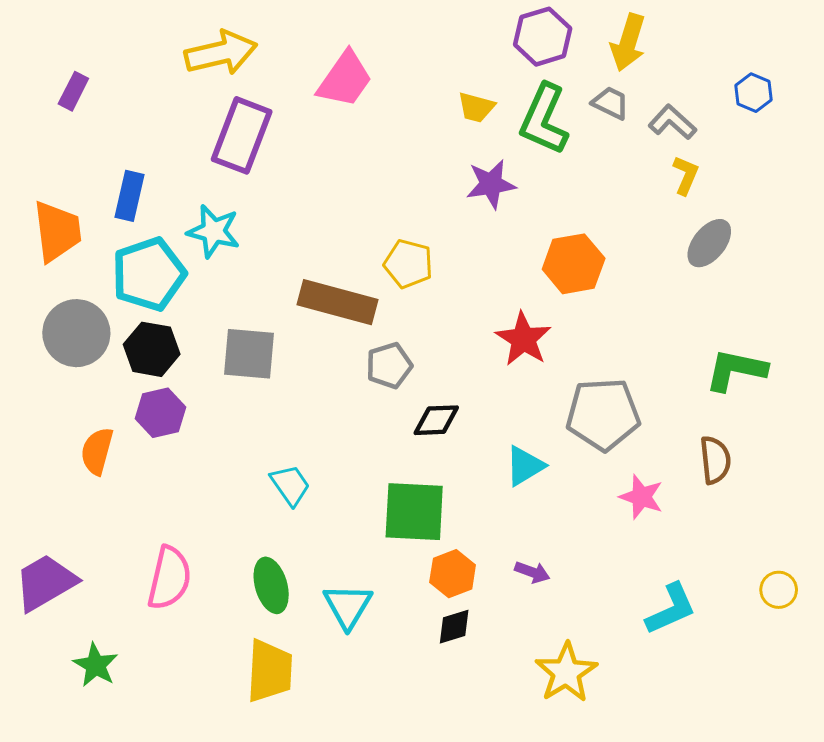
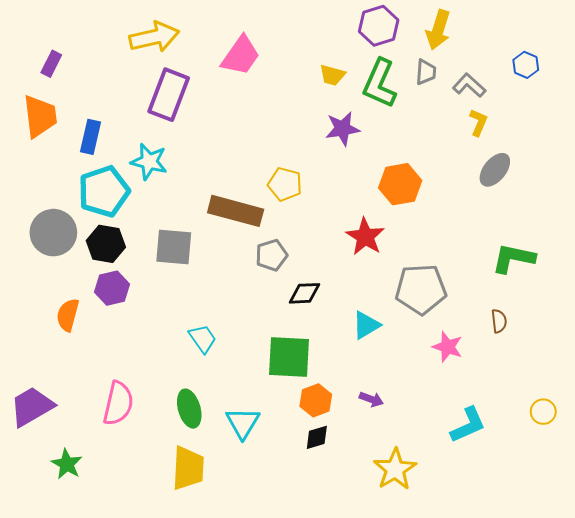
gray trapezoid: (610, 103) -> (426, 72), turned 68
orange trapezoid: (57, 231) -> (40, 116), moved
brown semicircle: (715, 460) -> (499, 321), size x0.7

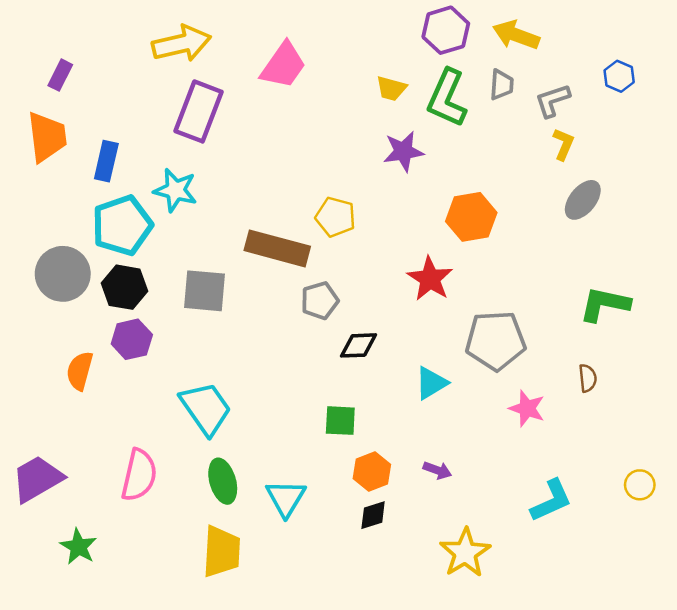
yellow arrow: (438, 30) -> (516, 35), turned 93
gray L-shape: (469, 85) -> (552, 101), turned -60
cyan trapezoid: (203, 339) -> (206, 408), moved, size x1.6
green square: (289, 357) -> (340, 421), size x0.6

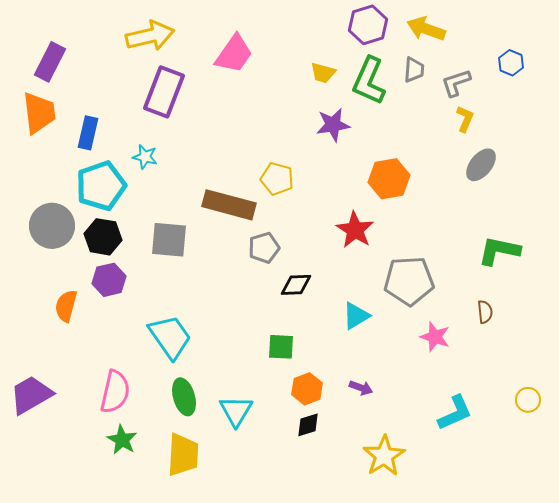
purple rectangle: (60, 75) -> (50, 62), size x1.5
cyan star: (175, 190) -> (145, 157), size x0.7
green star: (78, 547) -> (122, 440), moved

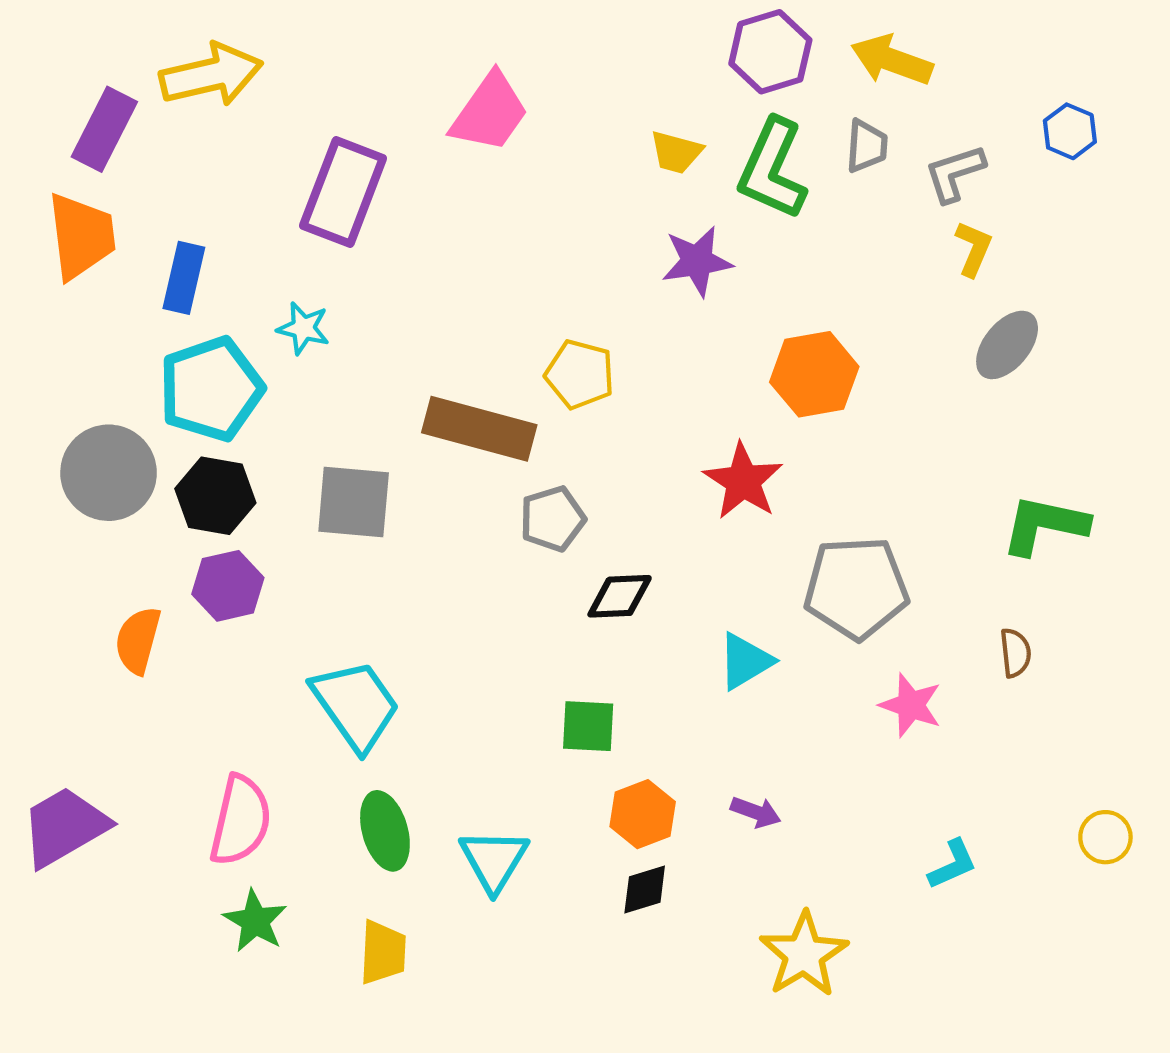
yellow arrow: (150, 36) -> (211, 75), moved
cyan L-shape: (455, 413) -> (953, 864), size x0.7
yellow trapezoid: (183, 455) -> (383, 952), size x0.7

